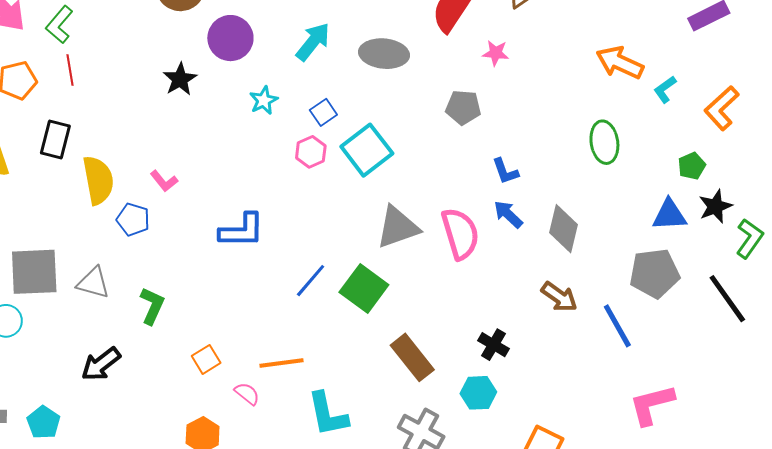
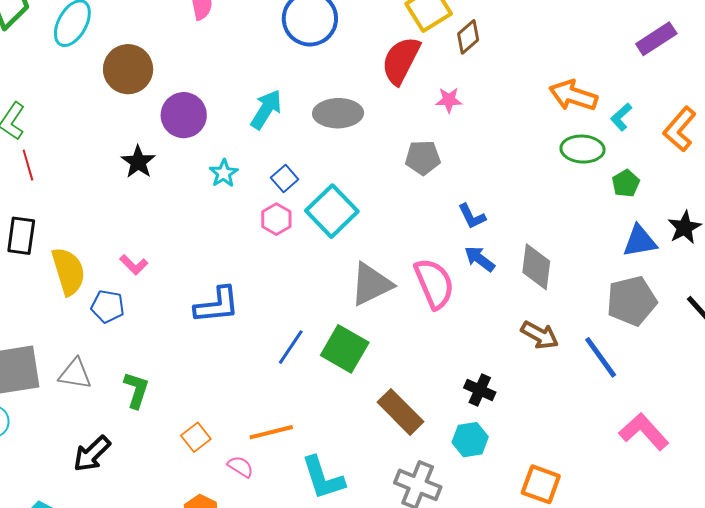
green ellipse: (604, 142) -> (582, 149), moved, turned -72
green pentagon: (692, 166) -> (626, 183), moved
pink L-shape: (652, 405) -> (644, 432), turned 69

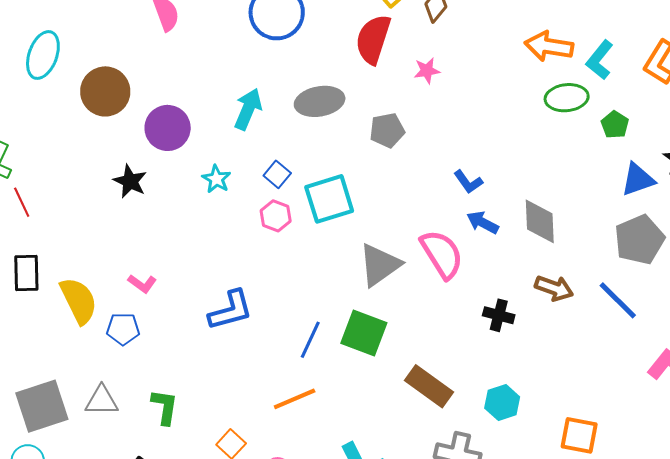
cyan L-shape: (621, 117) -> (600, 60), size x1.4
gray pentagon: (423, 158) -> (387, 130), moved
cyan square: (332, 211) -> (329, 199), turned 36
black cross: (480, 390) -> (499, 315), moved
orange line: (271, 432) -> (295, 399), moved

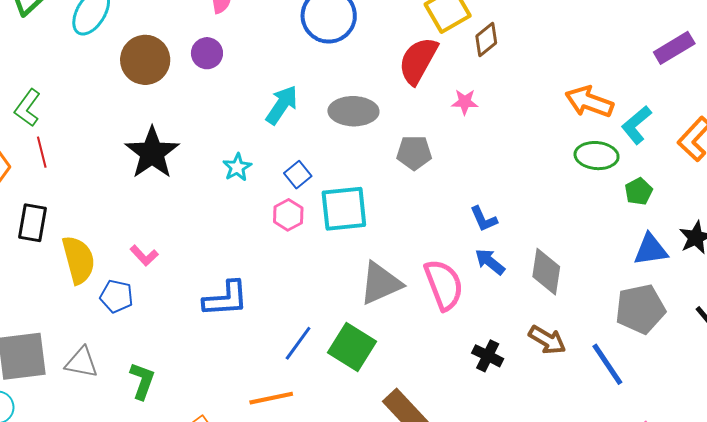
purple circle: (168, 128) -> (207, 53), moved, size x0.7
black star: (130, 181) -> (152, 153), size x1.6

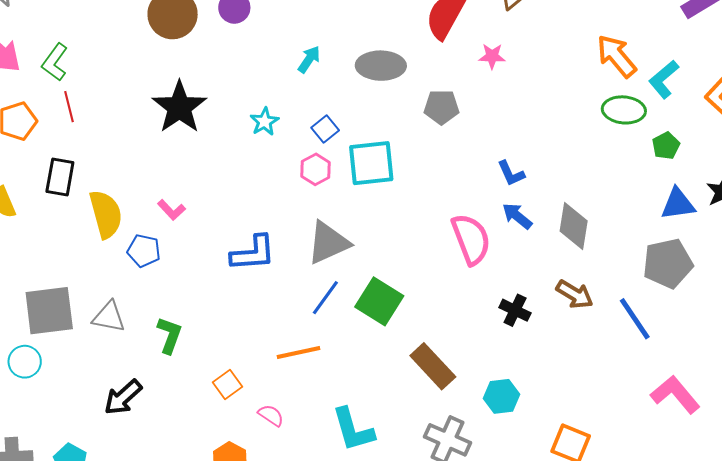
orange arrow: (589, 102) -> (617, 56), turned 30
cyan arrow: (282, 105) -> (309, 59), size x0.7
gray triangle: (381, 283) -> (328, 243), moved

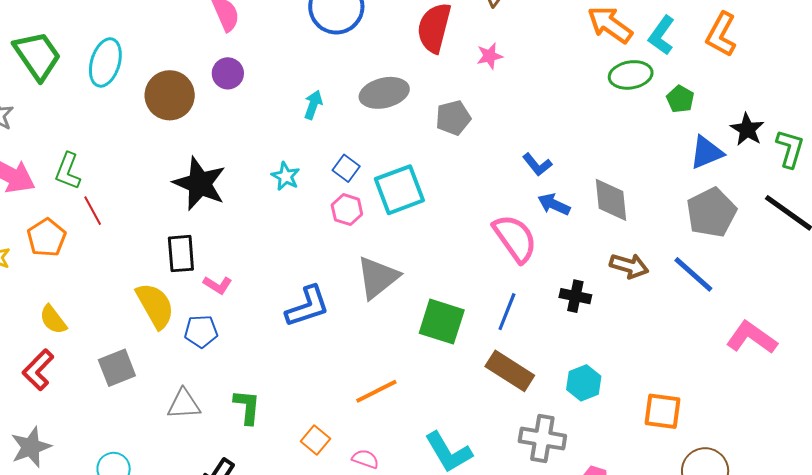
black rectangle: (60, 177) -> (181, 254), moved
blue line: (325, 298) -> (507, 312), moved
gray square: (49, 311) -> (117, 368), moved, size x0.7

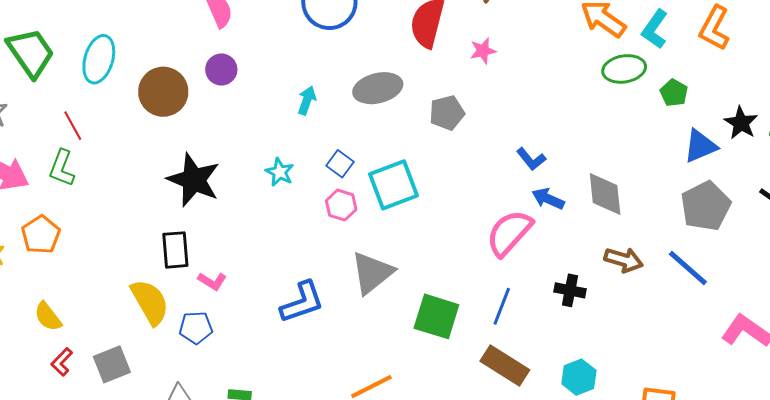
red line: (93, 211) -> (73, 126), moved
pink semicircle: (515, 238) -> (509, 233), turned -102
red L-shape: (38, 370) -> (62, 362), moved, size x0.7

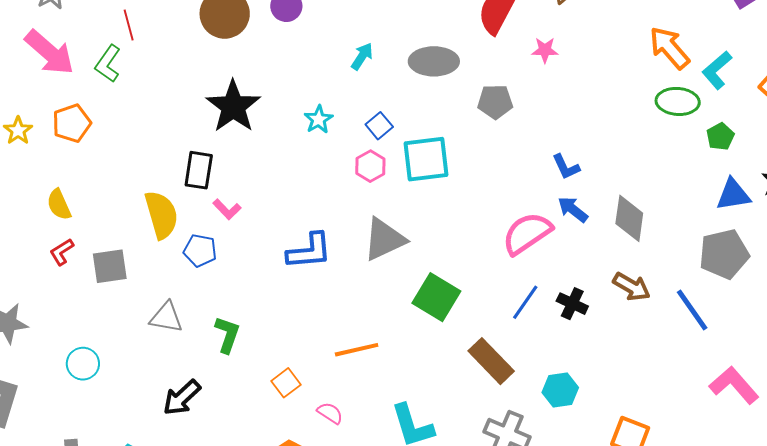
blue line: (502, 306) -> (525, 302), moved

